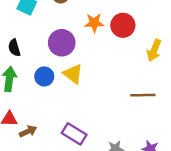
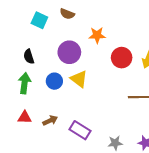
red circle: (123, 25) -> (122, 58), moved
brown arrow: (28, 131) -> (50, 121), moved

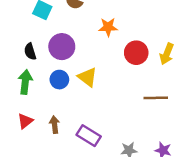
purple circle: (69, 52) -> (62, 47), moved
red triangle: (25, 117) -> (25, 121), turned -40
brown arrow: (50, 121) -> (54, 125), turned -72

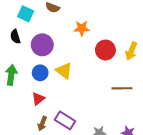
black semicircle: (30, 51) -> (15, 37), moved
red triangle: (25, 121) -> (38, 99), moved
brown arrow: (54, 125) -> (42, 124), moved, turned -152

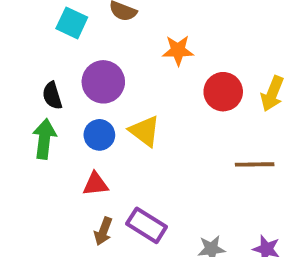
black semicircle: (15, 37) -> (52, 96), moved
red triangle: (38, 99) -> (95, 184), turned 32

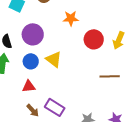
brown arrow: (103, 231) -> (33, 110), turned -64

